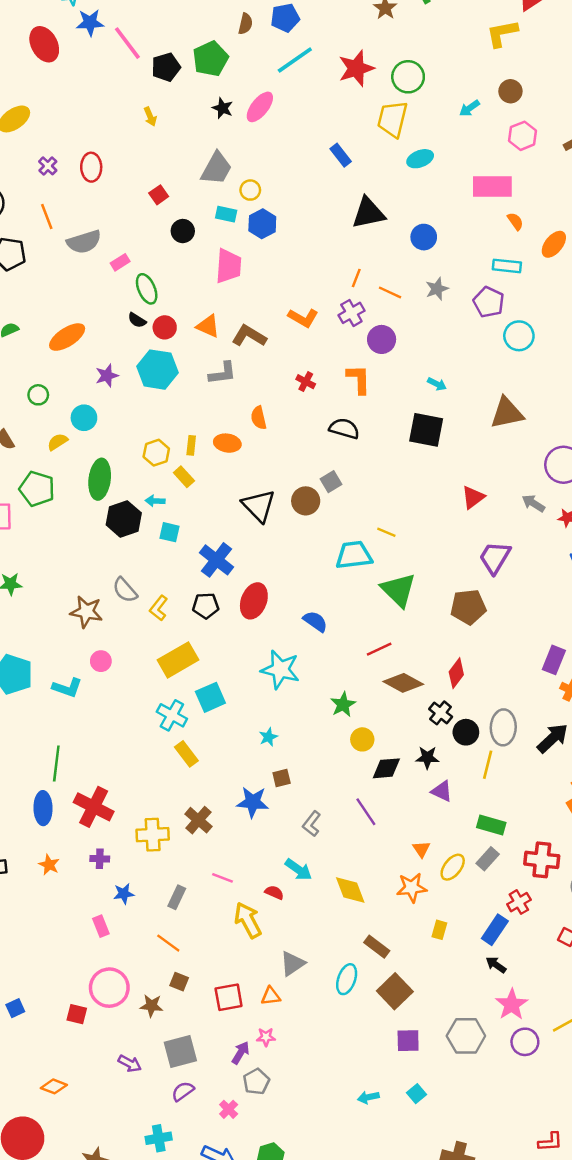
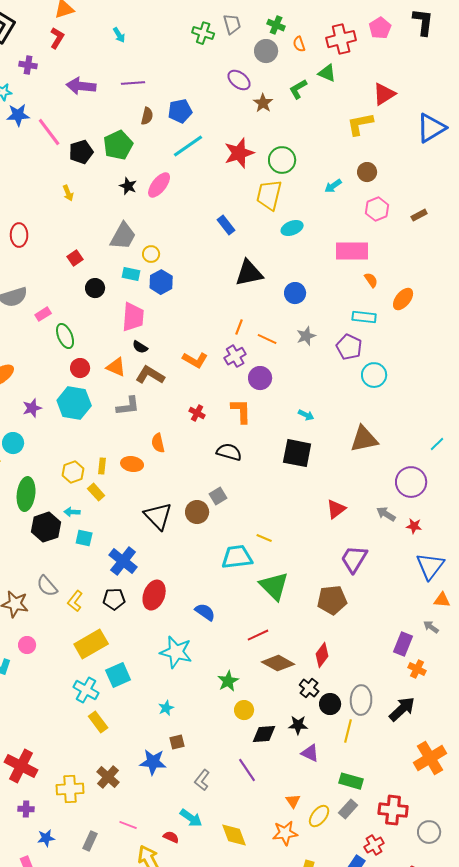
black semicircle: (137, 320) -> (140, 347), moved

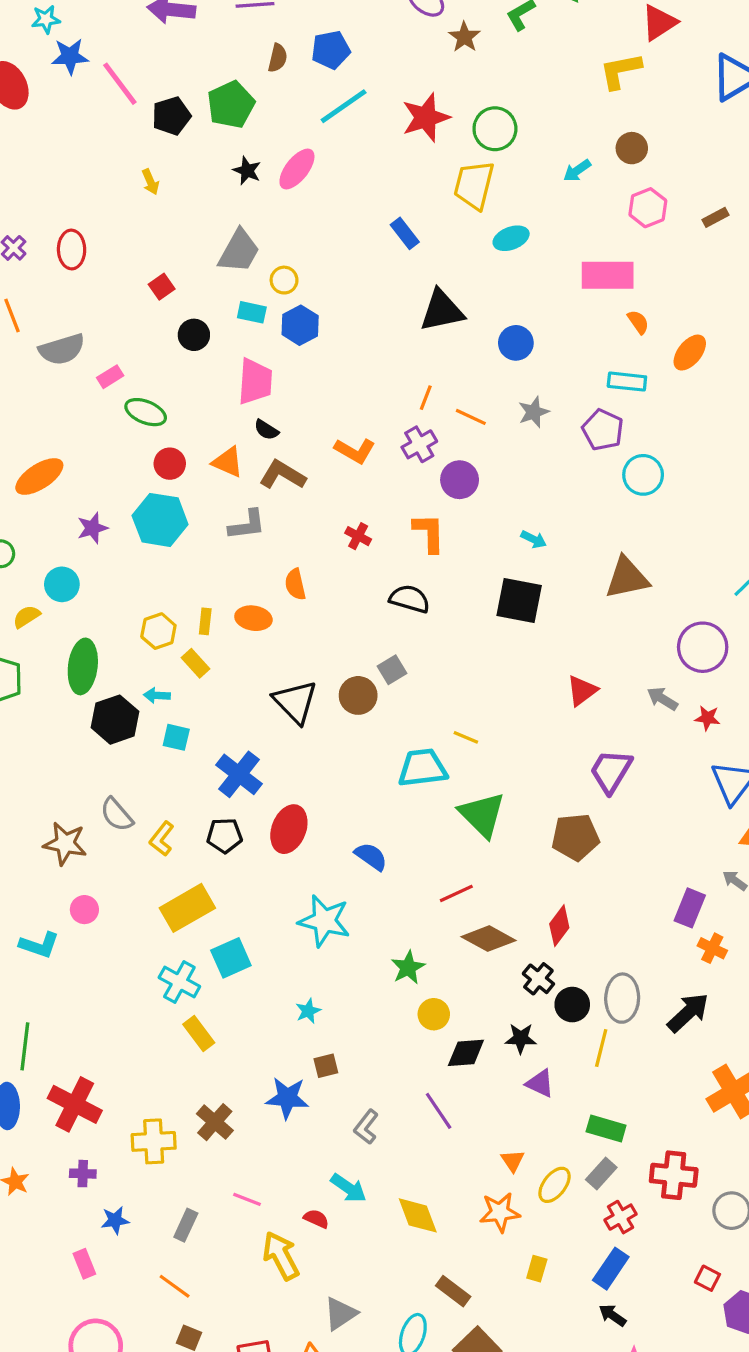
green ellipse: (65, 336) -> (146, 412), turned -45
red cross: (374, 845) -> (621, 1217), moved

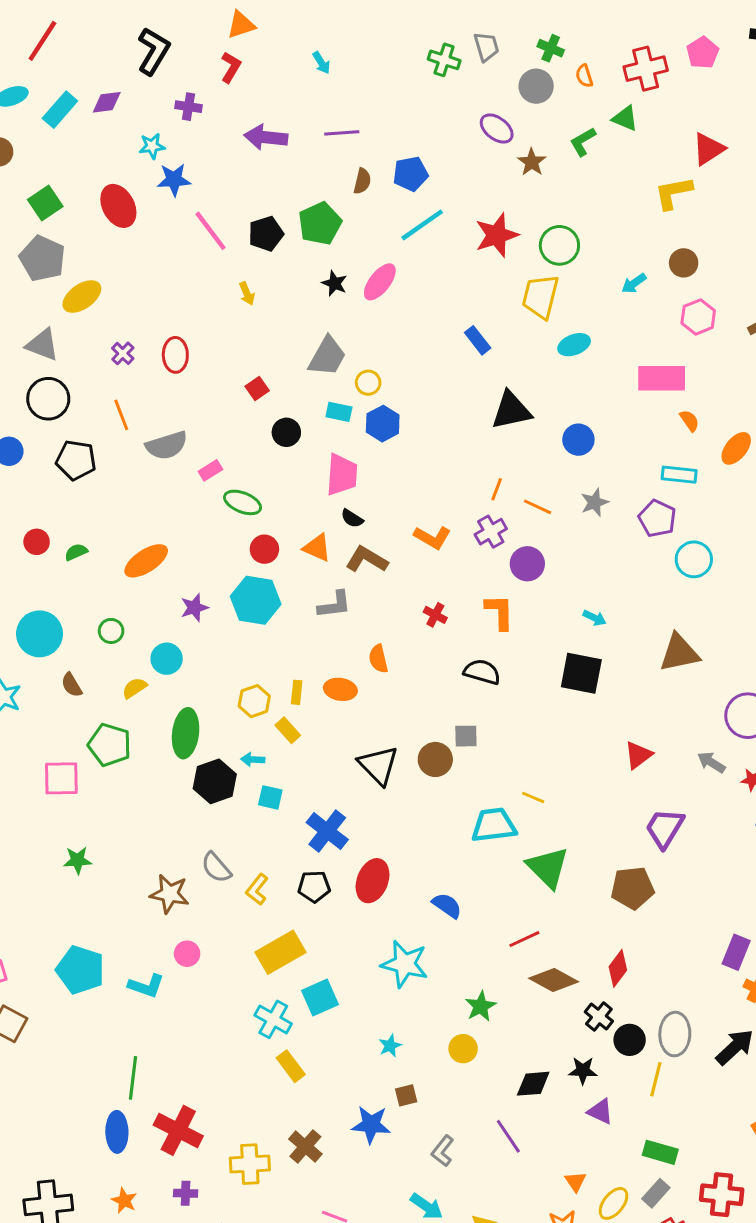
pink line: (120, 84) -> (210, 231), moved
gray square: (392, 670) -> (466, 736), turned 30
yellow circle: (434, 1014) -> (463, 1049), moved

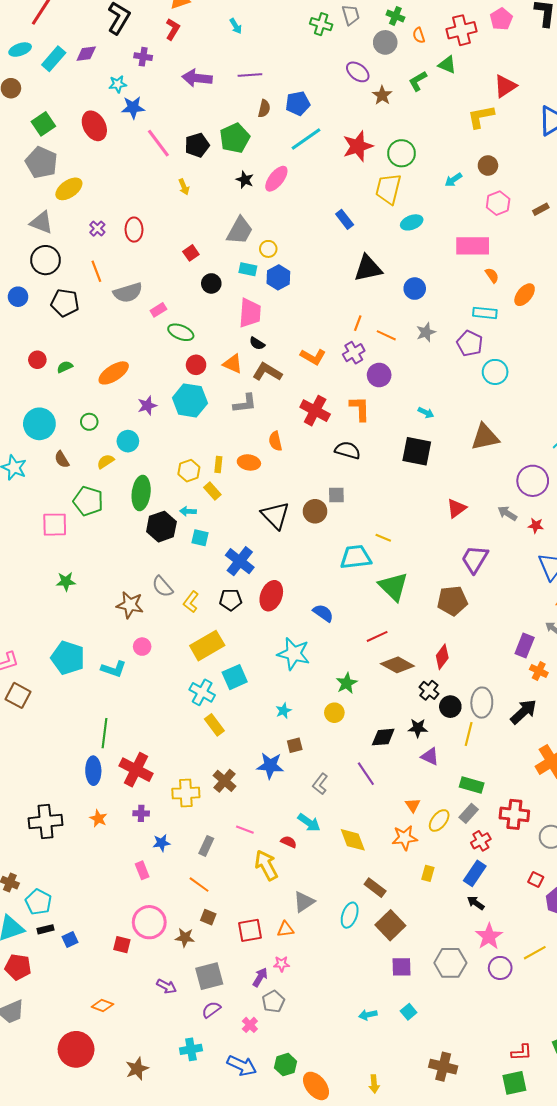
red cross: (435, 615) -> (315, 411), size x1.8

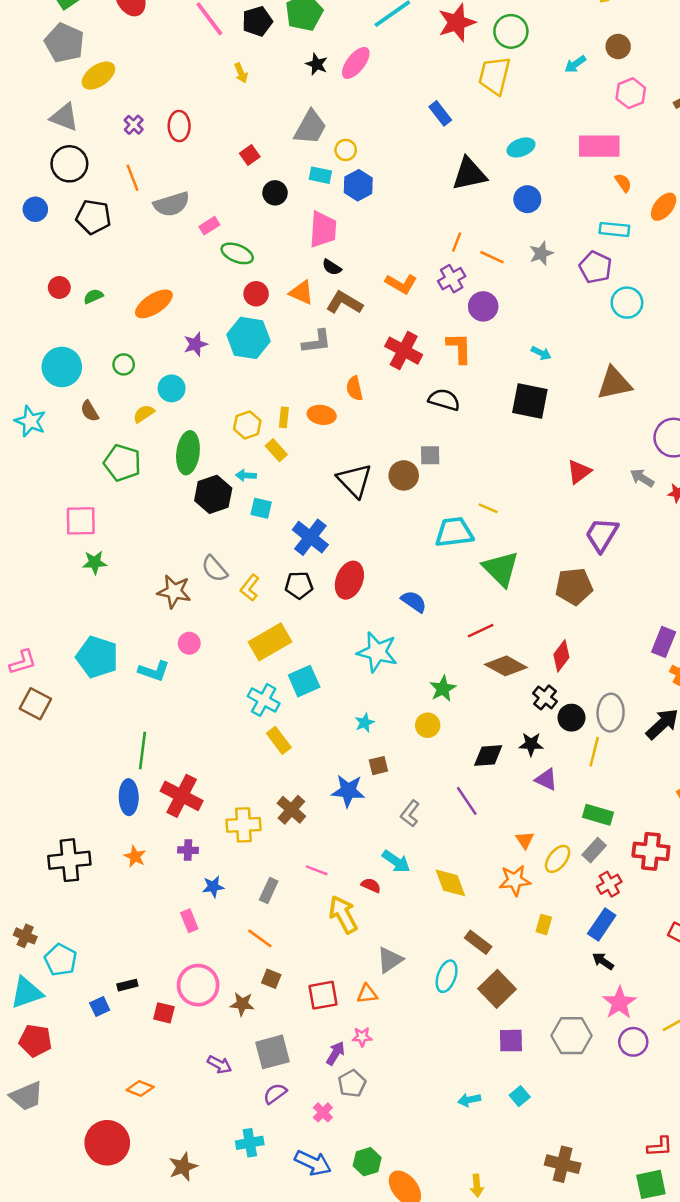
cyan ellipse: (412, 222) -> (521, 147), moved
pink square: (55, 525) -> (81, 521), moved
black rectangle: (46, 929) -> (127, 985), moved

